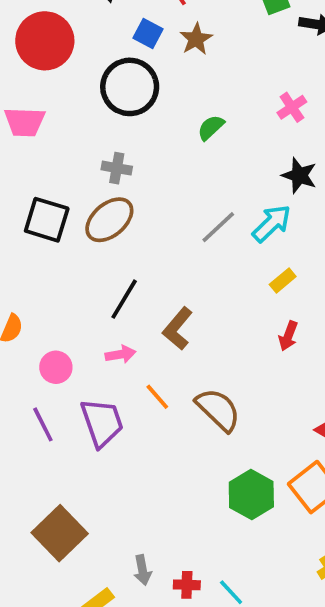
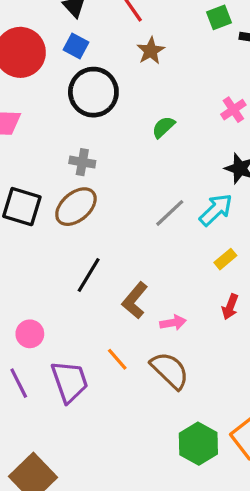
blue square: (148, 33) -> (76, 46), moved
pink arrow: (120, 354) -> (173, 323), moved

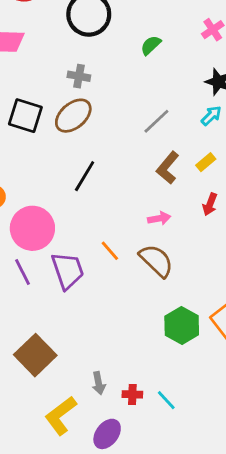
cyan arrow: (216, 210) -> (211, 116), moved, size x0.7
brown L-shape: (135, 300) -> (168, 168), moved
pink circle: (30, 334) -> (32, 228), size x1.8

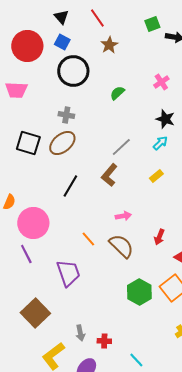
brown L-shape: (168, 168) -> (109, 175), moved
red arrow: (210, 204) -> (159, 237), moved
purple trapezoid: (68, 271) -> (68, 273), moved
cyan line: (166, 400) -> (136, 360), moved

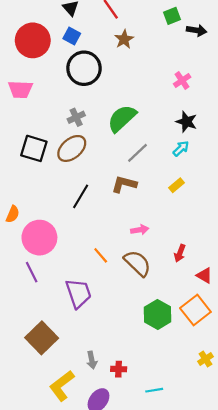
green semicircle: (117, 93) -> (122, 118), moved, size x1.8
gray cross: (66, 115) -> (76, 117), turned -35
brown L-shape: (109, 175) -> (124, 184), turned 65
cyan line: (136, 360) -> (154, 390), turned -56

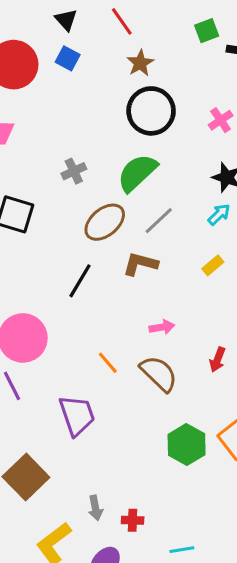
black circle: (84, 68) -> (151, 111), moved
brown ellipse: (72, 148) -> (105, 222), moved

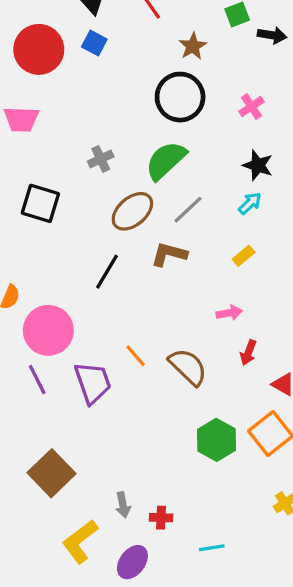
brown star: (140, 63) -> (193, 46), moved
pink arrow: (162, 327) -> (229, 313), moved
purple trapezoid: (77, 415) -> (93, 383), moved

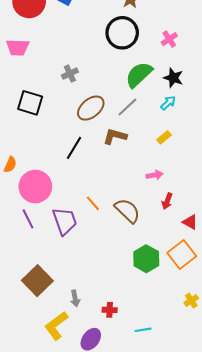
green semicircle: (166, 161) -> (139, 75), moved
gray arrow: (123, 505) -> (75, 298), moved

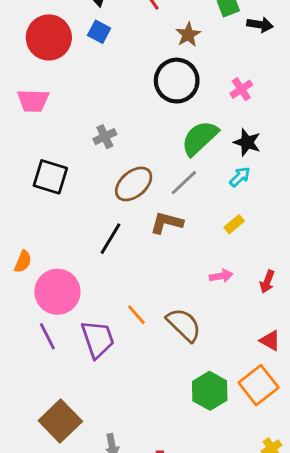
red arrow: (167, 201) -> (267, 282), moved

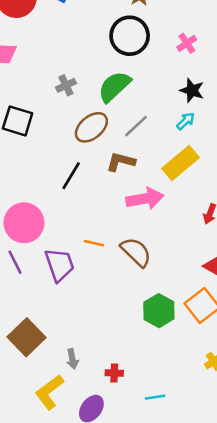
green semicircle: (200, 138) -> (114, 87), moved
yellow rectangle: (234, 224) -> (180, 163), size x2.0
pink arrow: (221, 276) -> (145, 199), moved, size x1.8
orange line: (136, 315) -> (94, 243), turned -36

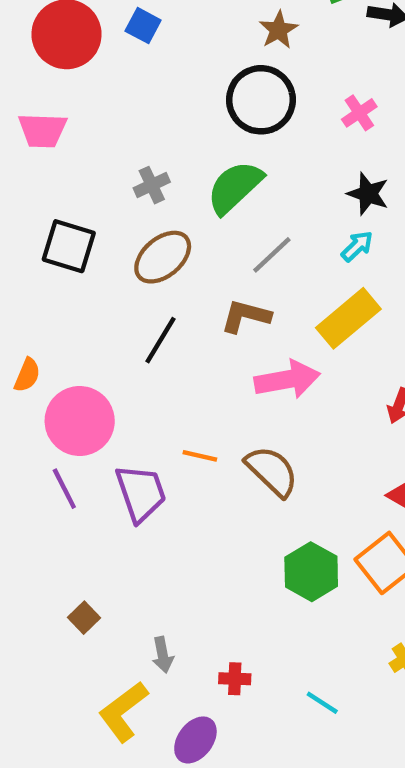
brown ellipse: (91, 127) -> (163, 257), moved
brown square: (27, 337) -> (84, 618), size x0.5
cyan line: (155, 397) -> (322, 703), moved, turned 42

